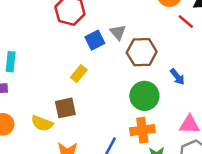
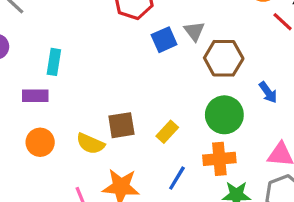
yellow rectangle: (79, 74) -> (167, 132), moved

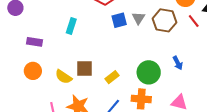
brown hexagon: (224, 58) -> (164, 20), moved
cyan rectangle: (54, 62) -> (71, 26), moved

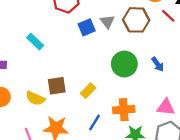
cyan rectangle: (71, 26) -> (35, 42), turned -56
green circle: (149, 72) -> (124, 64), moved

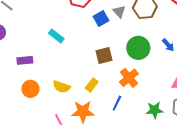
brown square: (57, 86) -> (104, 56), moved
yellow rectangle: (88, 91) -> (92, 85), moved
orange cross: (124, 110) -> (129, 78), moved, turned -30

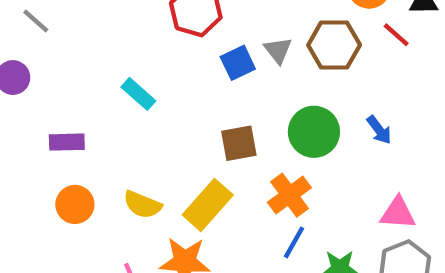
yellow rectangle: (92, 85) -> (208, 205), size x1.6
blue line: (117, 103) -> (294, 242), moved

